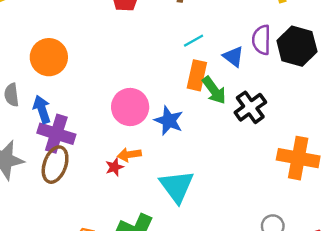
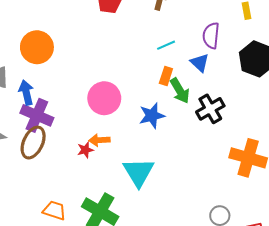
purple semicircle: (261, 40) -> (211, 36), moved
orange rectangle: (197, 75) -> (166, 76), size x0.7
blue star: (169, 121) -> (152, 116), moved, turned 30

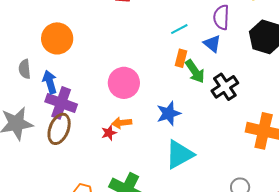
blue star: (152, 116) -> (169, 113), moved
cyan triangle: (139, 172) -> (179, 154), moved, turned 36

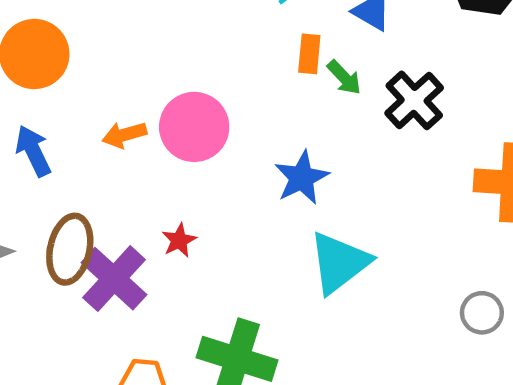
green arrow: (195, 71) -> (344, 77), size x0.7
purple cross: (61, 103) -> (114, 279), moved, turned 32
orange arrow: (122, 123) -> (124, 135), moved

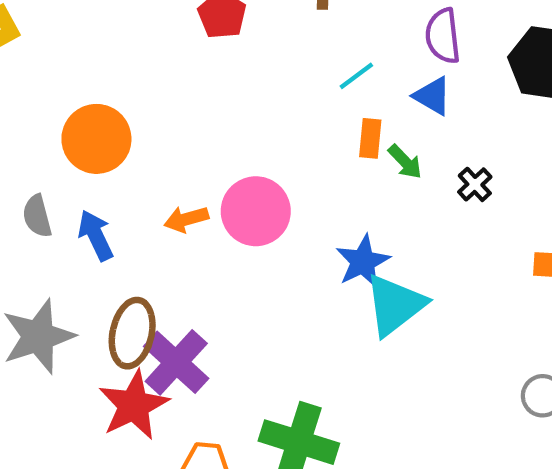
black cross: (414, 100) -> (475, 184), size x0.6
red star: (179, 240) -> (134, 405), moved, size x2.0
cyan triangle: (339, 263) -> (395, 305), moved

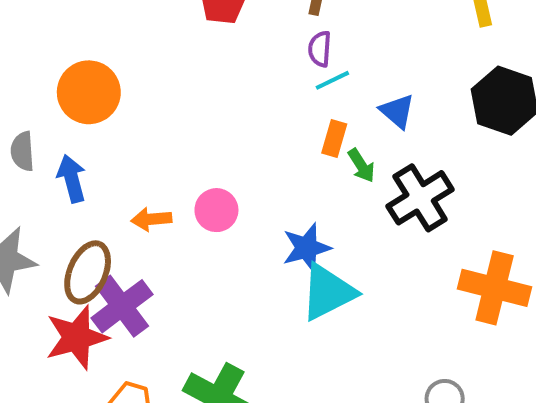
purple semicircle: (443, 36) -> (320, 49), moved, size x0.7
black cross: (475, 184) -> (420, 198), size x2.0
pink circle: (256, 211) -> (216, 210), moved, size x0.7
orange arrow: (186, 219) -> (151, 219), moved

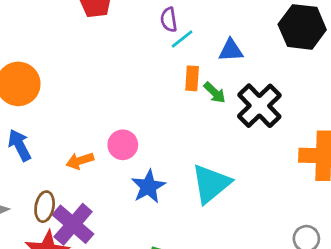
blue triangle: (397, 111) -> (231, 50), turned -32
blue star: (307, 248) -> (148, 187), moved
brown ellipse: (88, 272) -> (45, 207), size x0.7

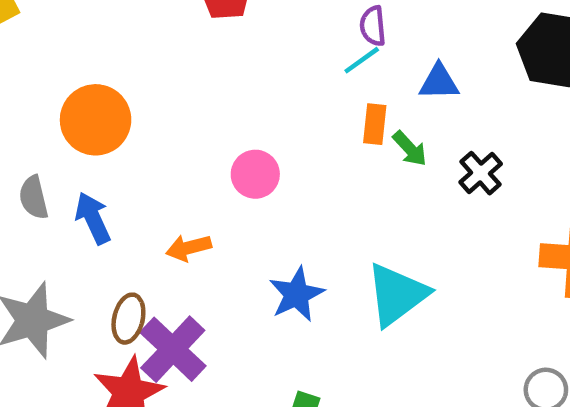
purple semicircle: (169, 20) -> (373, 26), moved
black cross: (259, 106) -> (481, 173), size x0.6
pink circle: (123, 145) -> (255, 174), moved

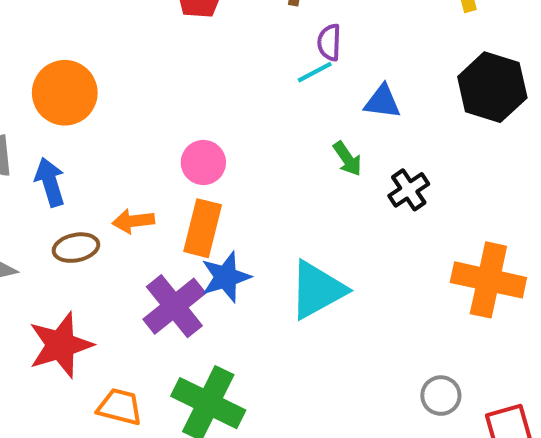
orange rectangle: (375, 124) -> (203, 228), moved, size x1.5
brown ellipse: (128, 319) -> (76, 248), moved, turned 57
purple cross: (173, 349) -> (174, 306), moved

